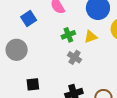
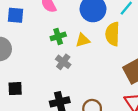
blue square: (29, 18) -> (15, 15), turned 35

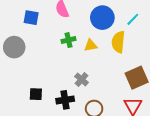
gray cross: (63, 62) -> (82, 79), moved
black square: (15, 89) -> (36, 94), moved

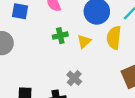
yellow triangle: (91, 45) -> (84, 41), turned -32

